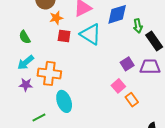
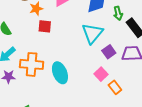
cyan triangle: (90, 34) -> (92, 33), moved, turned 40
cyan ellipse: (64, 101) -> (60, 73), moved

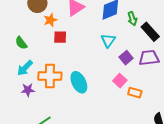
cyan triangle: (92, 33) -> (108, 40), size x0.7
orange rectangle: (115, 87) -> (135, 93), turned -32

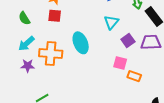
red square: (60, 37) -> (55, 16), moved
pink square: (120, 81) -> (120, 63), turned -32
cyan ellipse: (79, 82) -> (81, 43), moved

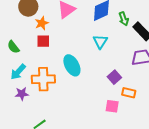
purple square: (128, 41) -> (114, 77), moved
pink square: (120, 63) -> (112, 106), moved

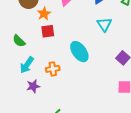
orange cross: (43, 79) -> (53, 69), size x0.6

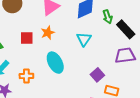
orange star: (44, 14) -> (48, 33), moved

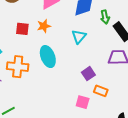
orange cross: (26, 76) -> (18, 67), size x1.5

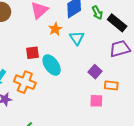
orange star: (44, 26) -> (55, 29), moved
red square: (22, 29) -> (33, 53), moved
orange cross: (18, 67) -> (25, 82), turned 30

